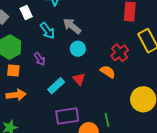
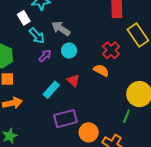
white rectangle: (26, 12) -> (24, 18), moved
purple arrow: (40, 59) -> (45, 56), moved, turned -96
green line: (107, 120) -> (126, 116), moved, turned 40

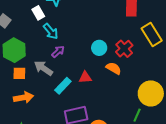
gray arrow: (61, 29) -> (44, 68), moved
cyan circle: (69, 51) -> (99, 48), moved
red triangle: (73, 81) -> (85, 77), turned -48

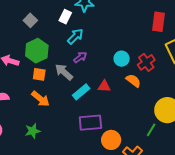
white rectangle: (38, 13) -> (65, 17), turned 48
cyan arrow: (51, 31) -> (75, 36), turned -102
orange arrow: (24, 98) -> (41, 99), turned 42

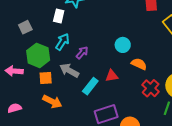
gray square: (30, 20) -> (25, 27), turned 32
cyan arrow: (75, 36) -> (62, 42), moved
red cross: (146, 62) -> (151, 88), moved

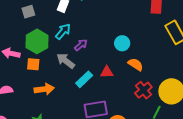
orange square: (46, 78) -> (33, 64), moved
orange arrow: (52, 102) -> (44, 89), turned -42

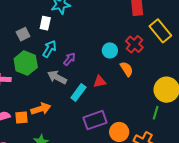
gray square: (28, 12) -> (23, 34), moved
orange square: (33, 64) -> (21, 118), moved
orange semicircle: (136, 64) -> (127, 69), turned 35
red cross: (143, 90) -> (134, 44), moved

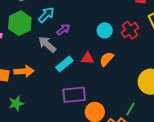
orange semicircle: (127, 69) -> (107, 59), moved, turned -119
green line: (156, 113) -> (131, 109), moved

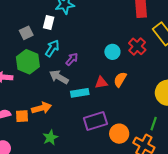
cyan rectangle: (64, 64) -> (80, 93), turned 42
green star: (16, 103) -> (50, 138), moved

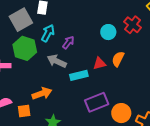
gray square: (26, 33) -> (21, 20), size x1.6
orange square: (22, 116) -> (24, 111), moved

